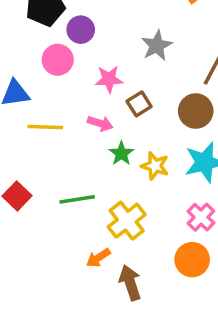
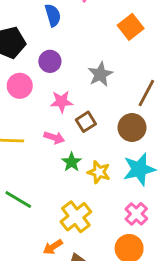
purple circle: (81, 30) -> (50, 61), moved
green line: (77, 199) -> (18, 199), moved, turned 40

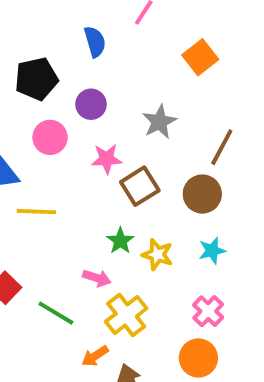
brown square: (86, 122) -> (140, 186), size x1.4
pink arrow: (54, 138) -> (97, 278), moved
cyan star: (139, 169) -> (212, 251), size x0.6
green line: (18, 199) -> (56, 313), moved

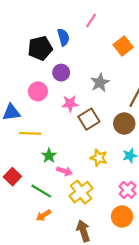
black pentagon: (36, 79) -> (40, 48), moved
green star: (120, 241) -> (49, 156), moved
orange arrow: (95, 356) -> (43, 215), moved

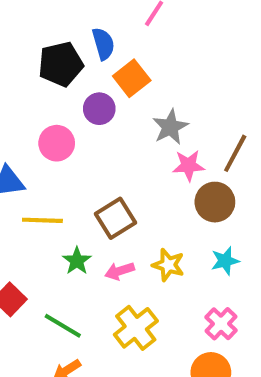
orange square: (123, 46) -> (132, 78), moved
pink star: (70, 104) -> (189, 165), moved
brown square: (89, 119) -> (115, 218), moved
pink arrow: (64, 171) -> (120, 271), moved, turned 144

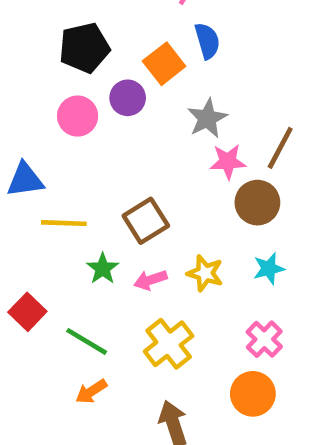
blue semicircle: (103, 44) -> (207, 41), moved
pink circle: (57, 143) -> (78, 116), moved

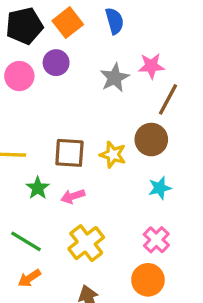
orange square: (164, 64) -> (68, 23), moved
pink star: (228, 162) -> (151, 66), moved
brown square: (146, 221) -> (69, 153), turned 36
yellow star: (205, 273) -> (113, 155), moved

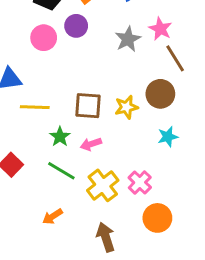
pink star: (151, 66) -> (160, 29), turned 30
brown line: (168, 99) -> (175, 58), turned -60
yellow star: (113, 155) -> (126, 107), turned -30
pink cross: (156, 240) -> (140, 182), moved
green line: (26, 241) -> (61, 171), moved

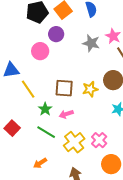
pink circle: (44, 38) -> (40, 51), moved
gray star: (128, 39) -> (91, 43), turned -30
yellow line: (35, 107) -> (28, 89), turned 54

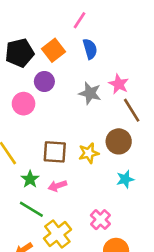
yellow cross: (74, 142) -> (57, 234), moved

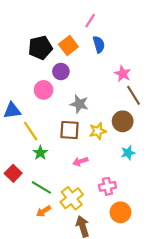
gray star: (90, 93) -> (79, 104), moved
green star: (30, 179) -> (40, 153), moved
pink arrow: (57, 186) -> (80, 161), moved
green line: (31, 209) -> (41, 187), moved
pink cross: (100, 220) -> (107, 186), turned 35

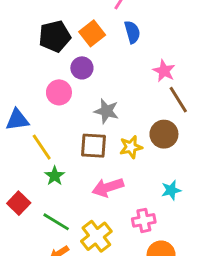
cyan star: (128, 153) -> (171, 190), moved
pink arrow: (80, 161) -> (108, 187), size x1.5

